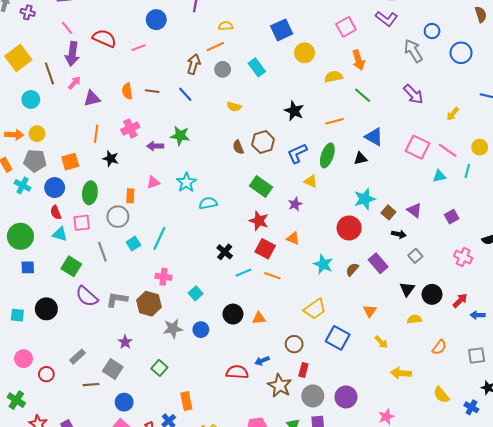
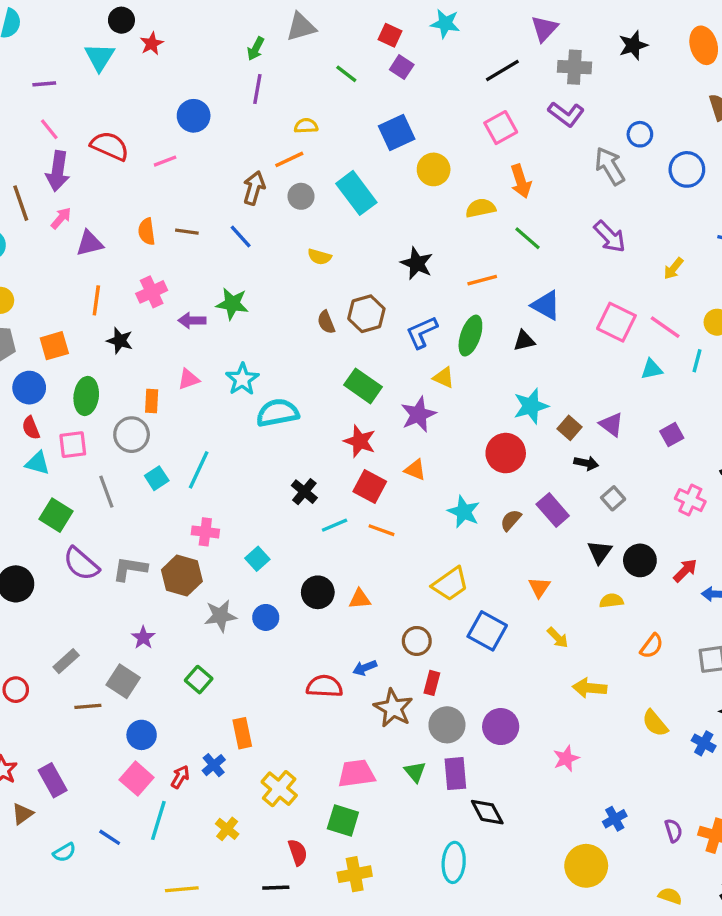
cyan rectangle: (257, 67) -> (356, 193), size x1.4
cyan semicircle: (208, 203) -> (277, 413), size x1.4
purple star: (295, 204) -> (418, 414), size x1.5

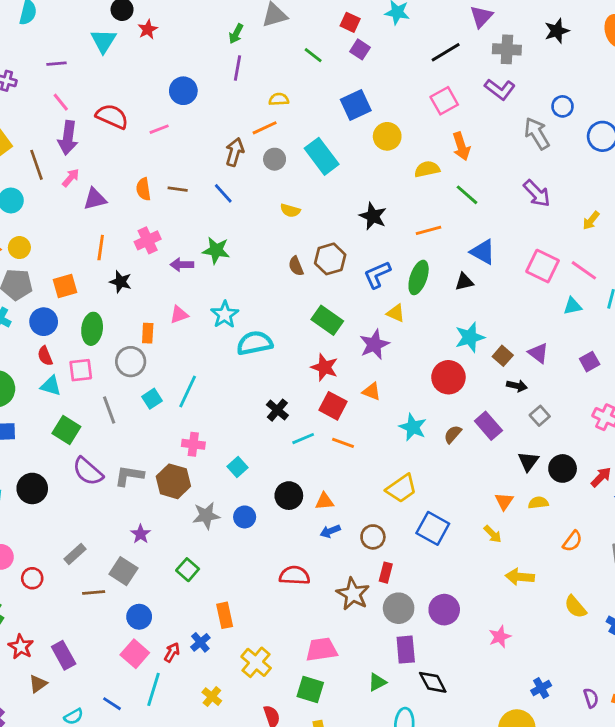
orange triangle: (539, 587) -> (504, 501), moved
blue arrow: (365, 668) -> (330, 531), moved
green triangle: (415, 772) -> (377, 682), moved, turned 42

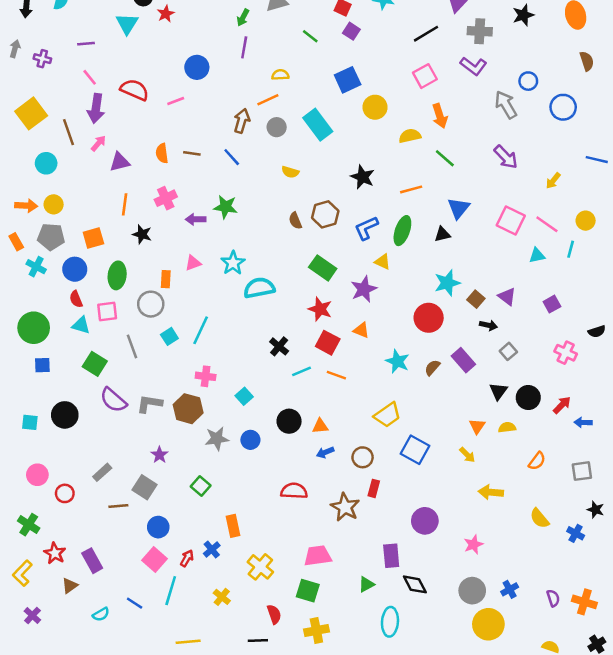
blue triangle: (483, 252) -> (458, 208), turned 40
gray circle: (399, 608) -> (472, 591), moved

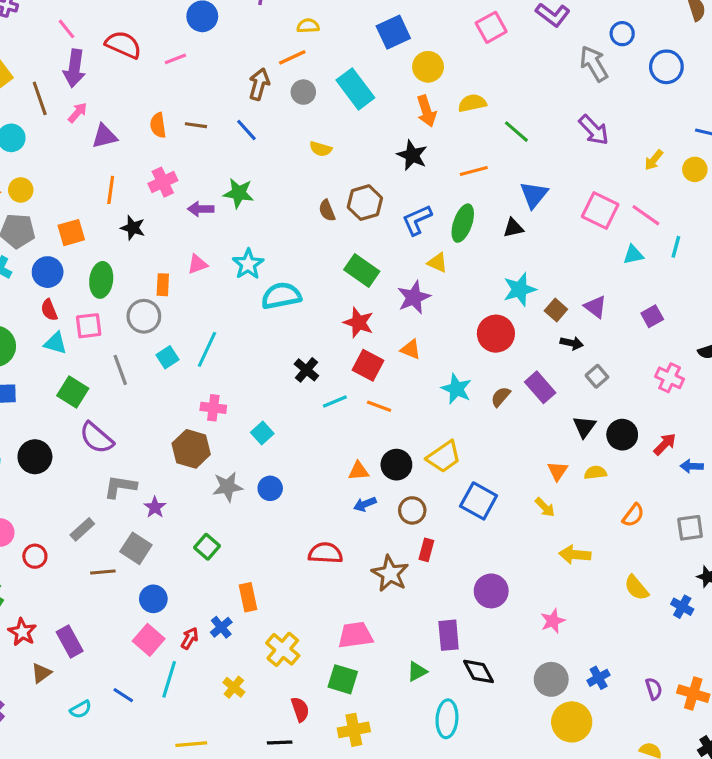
orange arrow: (440, 116) -> (426, 111), moved
yellow circle: (586, 221) -> (695, 169), moved
gray L-shape: (150, 404) -> (120, 487), moved
black circle: (289, 421) -> (396, 465), moved

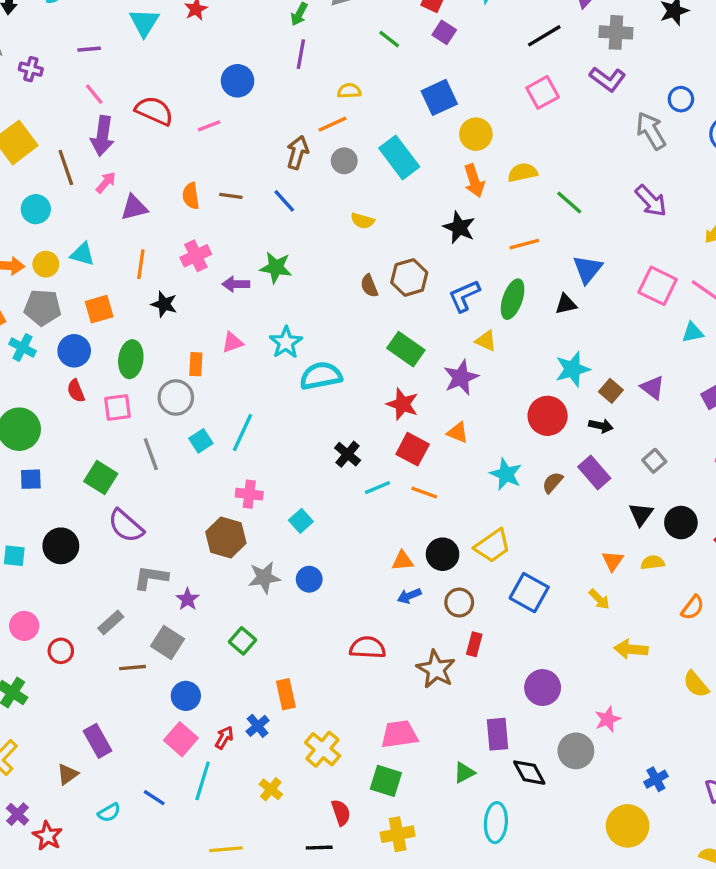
cyan triangle: (55, 343) -> (82, 254), moved
black arrow: (572, 343) -> (601, 426), moved
red star: (22, 632) -> (47, 836), moved
gray circle: (551, 679) -> (576, 751), moved

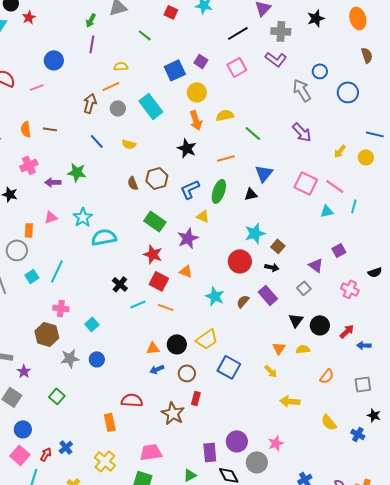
purple square: (444, 32) -> (201, 61), moved
blue line: (284, 201) -> (97, 141), moved
purple triangle: (653, 387) -> (316, 265), moved
purple circle: (543, 688) -> (237, 441), moved
orange rectangle: (286, 694) -> (110, 422), moved

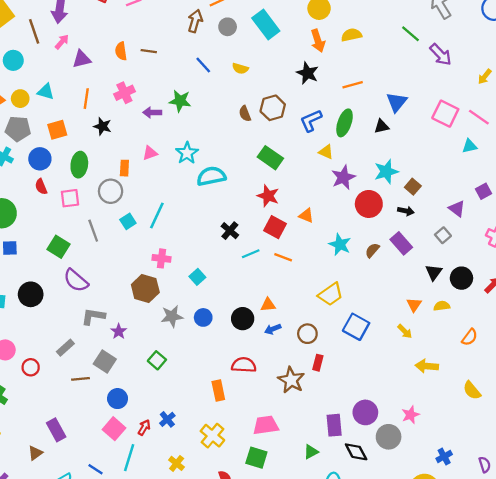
green line: (253, 133) -> (411, 34), moved
purple star: (188, 238) -> (343, 177), moved
black circle: (177, 344) -> (243, 319), moved

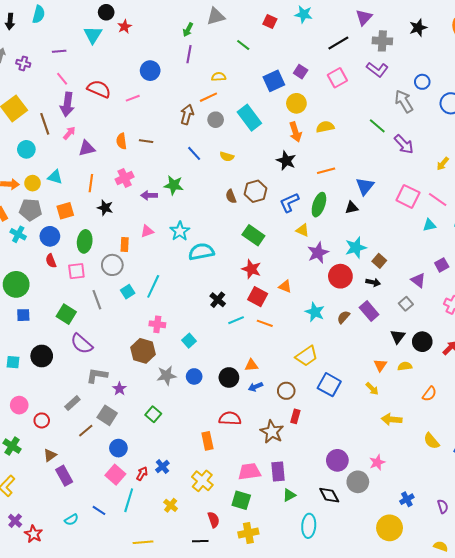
brown line: (80, 379) -> (86, 431), turned -35
purple rectangle: (334, 425) -> (278, 472), moved
brown triangle: (35, 453) -> (50, 455), moved

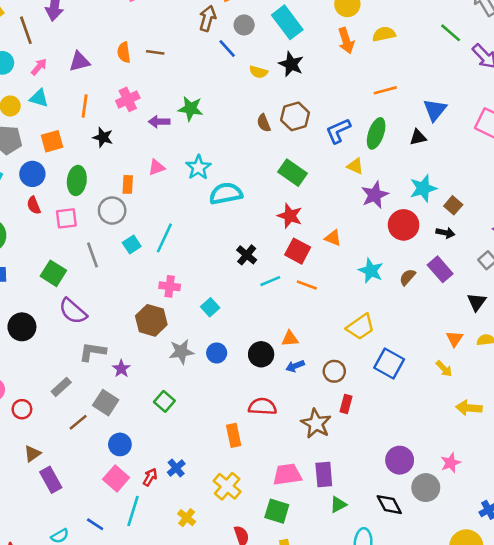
pink arrow: (69, 133) -> (39, 67), moved
blue line: (194, 153) -> (227, 48), moved
black star: (286, 161) -> (291, 64), moved

